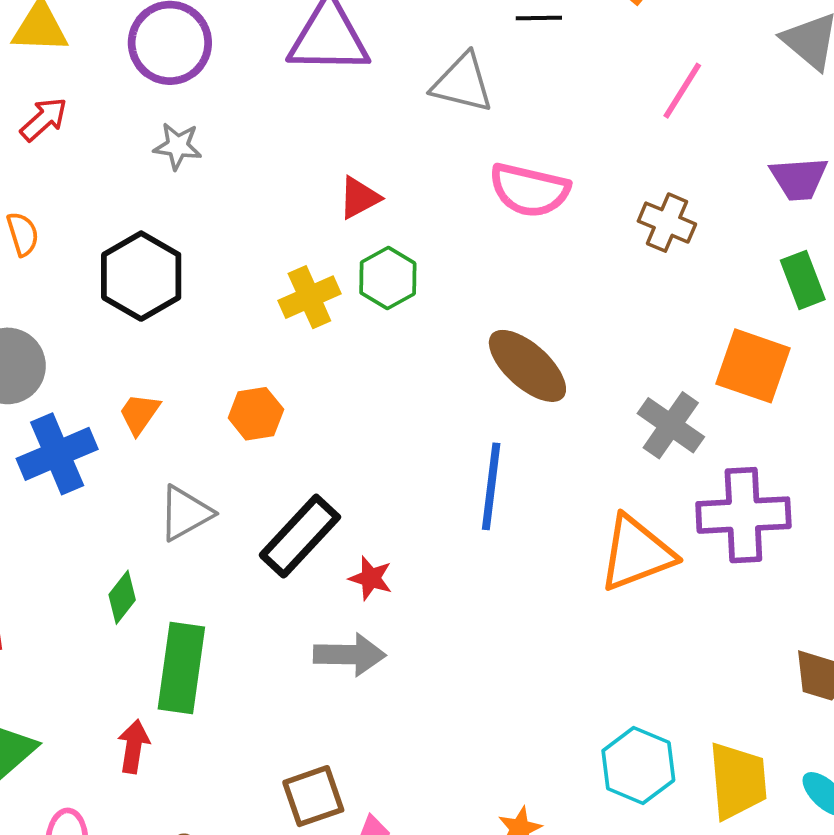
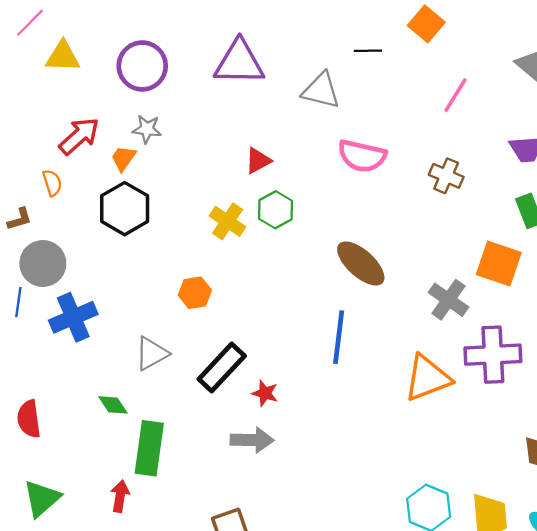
red arrow: (44, 119) -> (79, 136), moved, size x1.4
yellow cross: (309, 297) -> (228, 221), turned -32
orange trapezoid: (139, 414) -> (124, 158), moved
green diamond: (122, 597) -> (113, 405), turned -72

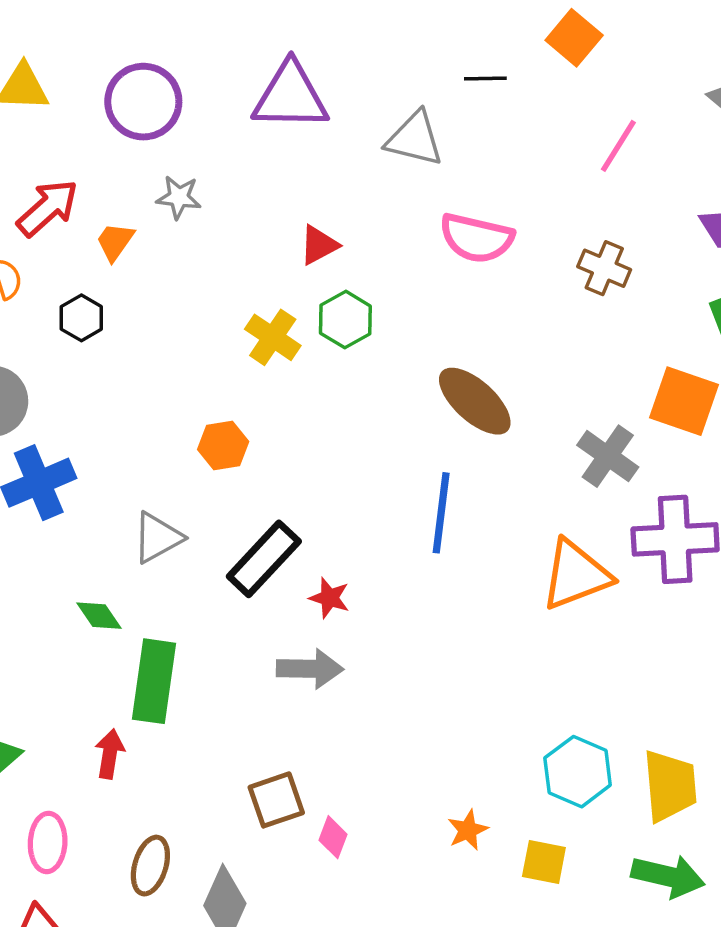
gray star: (147, 129) -> (179, 197), moved
black hexagon: (125, 209) -> (81, 318), moved, size x0.6

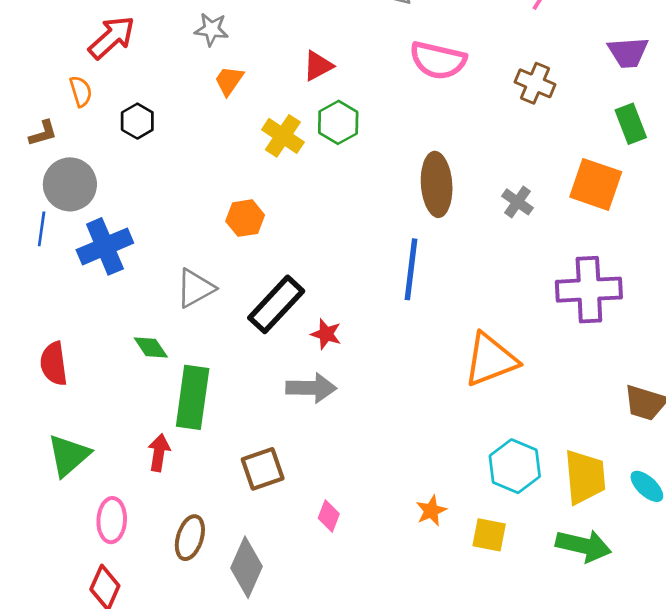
orange trapezoid: (115, 242) -> (229, 81), moved
brown ellipse: (475, 401) -> (437, 184), turned 44
gray cross: (608, 456) -> (517, 202), moved, size x0.7
orange triangle: (576, 575) -> (491, 360), moved
brown square: (276, 800) -> (263, 469), moved

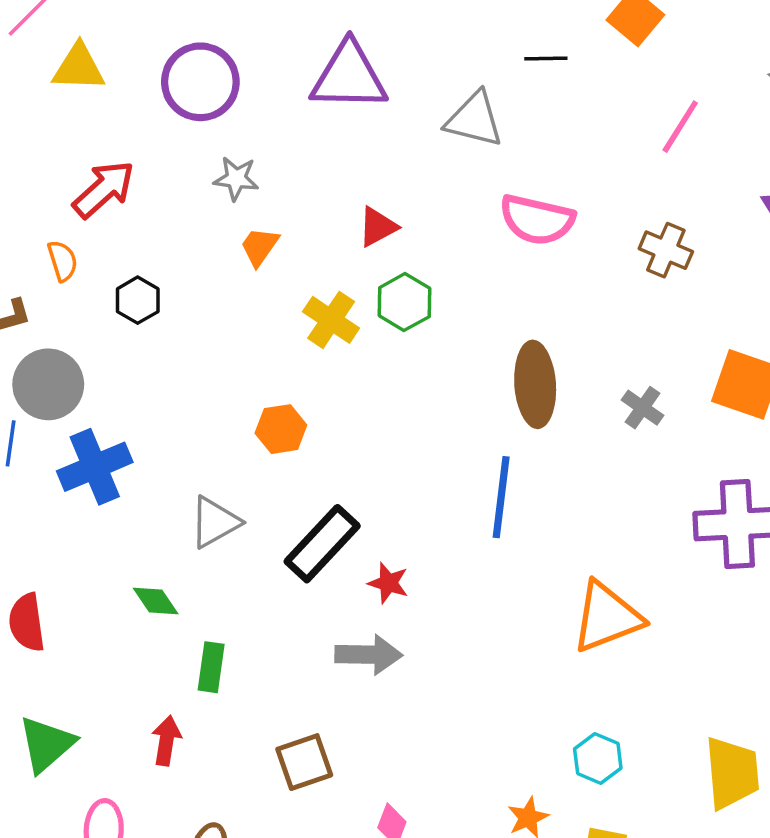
green rectangle: (193, 397) -> (211, 667), size x0.6
cyan hexagon: (515, 466) -> (598, 758), moved, size x0.7

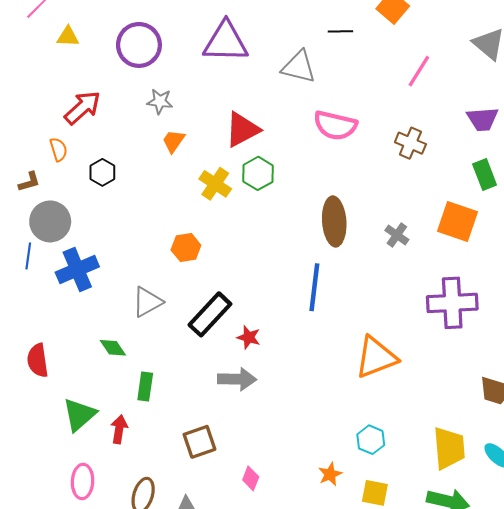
yellow triangle: (79, 68) -> (68, 37), size x0.7
red triangle: (378, 227) -> (242, 130), size x1.5
green triangle: (46, 744) -> (79, 415), moved

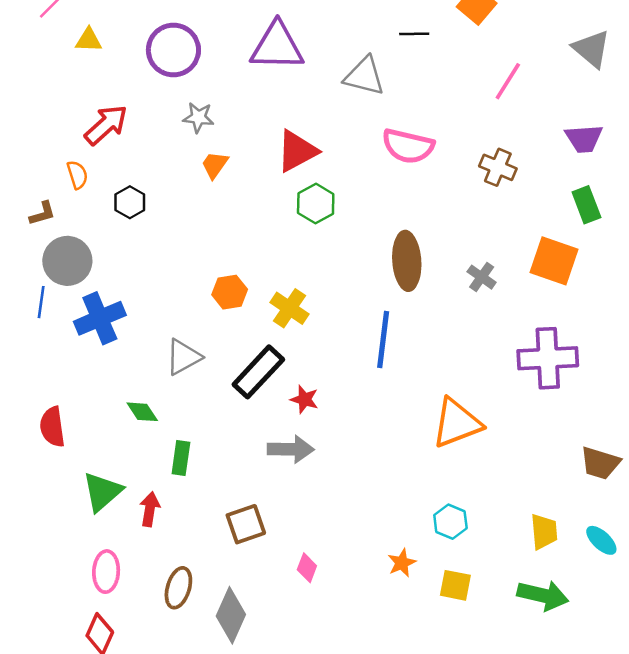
yellow cross: (215, 184) -> (289, 308), moved
yellow trapezoid: (449, 448) -> (544, 532), size x0.7

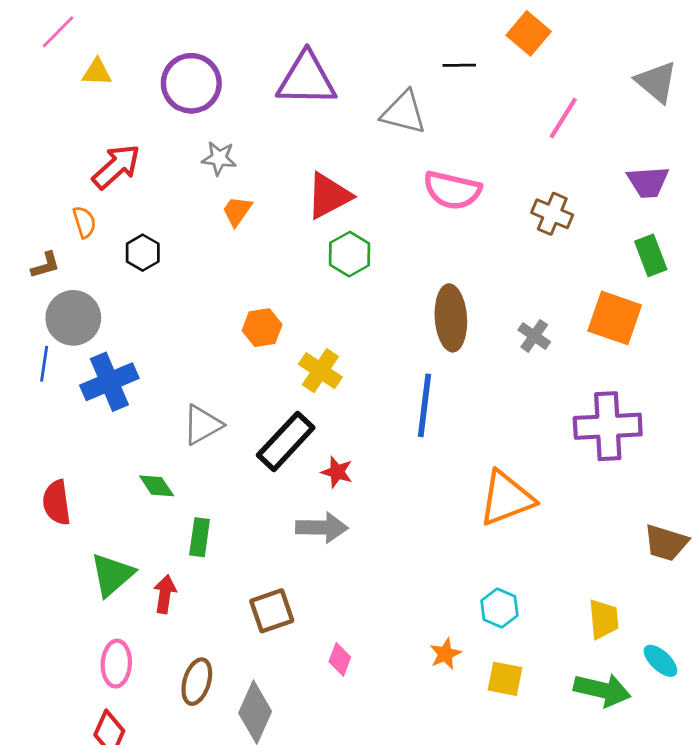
orange hexagon: (230, 292) -> (262, 328), moved
cyan ellipse: (601, 540) -> (660, 661), moved

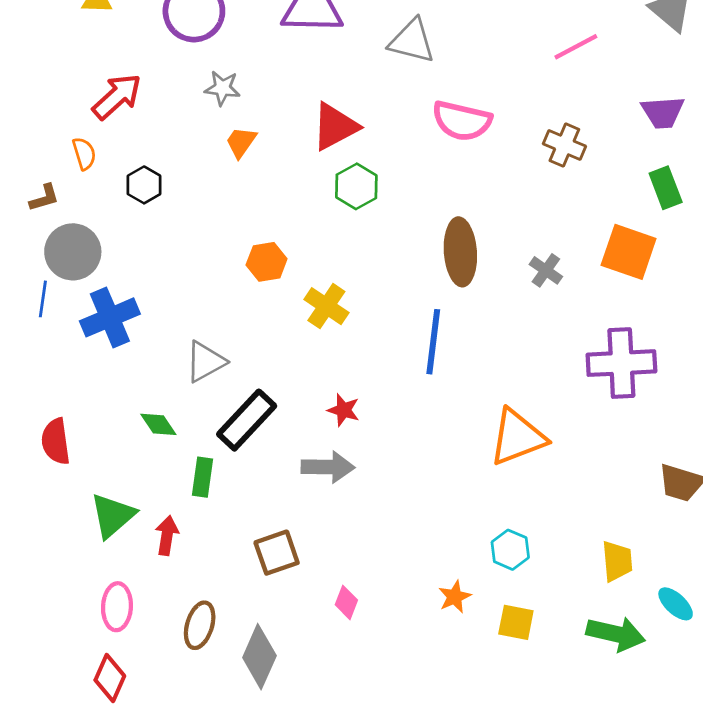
pink line: (563, 118) -> (576, 47), turned 30
black rectangle: (286, 441) -> (247, 420), moved

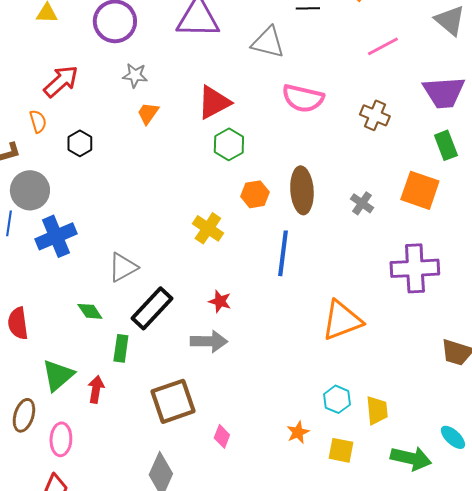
purple trapezoid: (663, 112) -> (444, 92), size x1.4
orange hexagon: (267, 262) -> (255, 194), moved
brown square: (277, 553) -> (173, 401), size x1.4
yellow trapezoid: (617, 561) -> (377, 410), moved
brown ellipse: (200, 625) -> (24, 415), moved

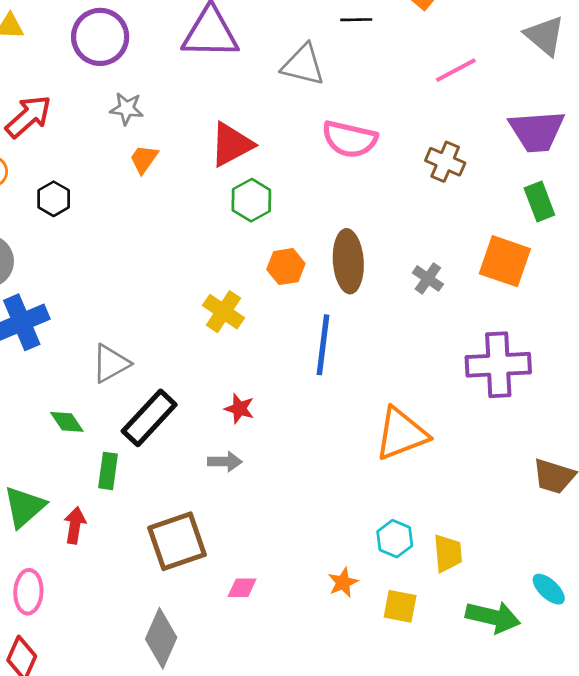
gray arrow: (209, 341) -> (225, 462), size x0.7
pink diamond: (222, 436) -> (242, 588), turned 70

